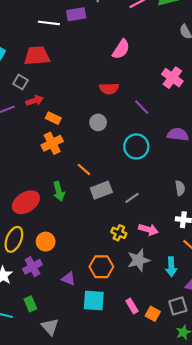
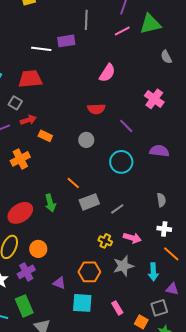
orange cross: (52, 143) -> (20, 159), moved
green rectangle: (30, 304) -> (24, 306), size x1.5
orange square: (153, 314) -> (141, 322), moved

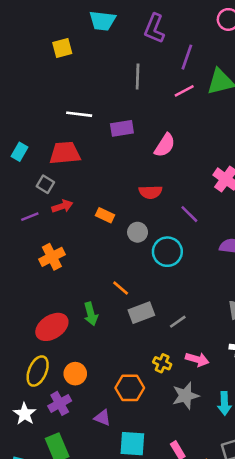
purple rectangle: (66, 41) -> (122, 128), moved
orange rectangle: (45, 136) -> (105, 215), moved
cyan circle: (121, 162) -> (167, 252), moved
orange hexagon: (89, 272) -> (130, 388), moved

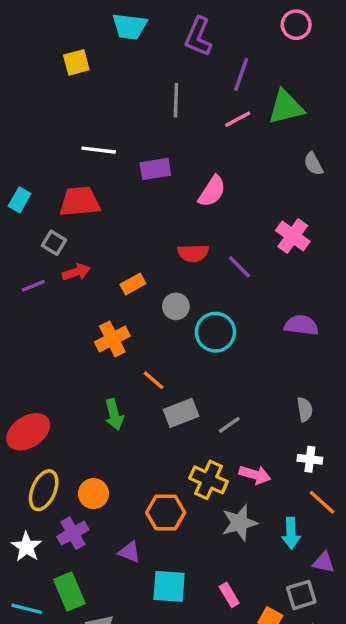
purple line: (189, 214) -> (239, 267), moved
orange rectangle: (105, 215) -> (133, 284), turned -54
orange cross: (52, 257) -> (112, 339), moved
red ellipse: (52, 327) -> (28, 432), moved
yellow cross: (162, 363) -> (209, 480), size x1.5

